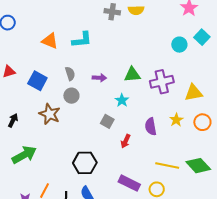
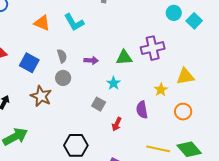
cyan L-shape: (82, 40) -> (74, 22), turned 65
cyan circle: (179, 45) -> (174, 13), moved
purple cross: (162, 82) -> (153, 48), moved
yellow star: (176, 120) -> (161, 90), moved
orange circle: (202, 122) -> (183, 112), moved

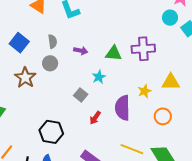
purple semicircle: (142, 110) -> (122, 108), size x1.4

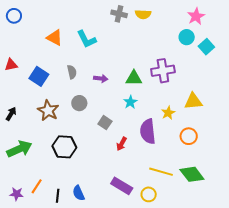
gray circle: (50, 63) -> (79, 103), moved
cyan star: (99, 77) -> (130, 102), moved
black hexagon: (51, 132) -> (64, 147), moved

